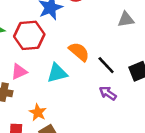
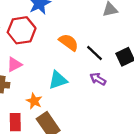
cyan triangle: (57, 73) -> (58, 80), moved

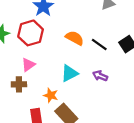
purple arrow: (98, 79) -> (100, 76), moved

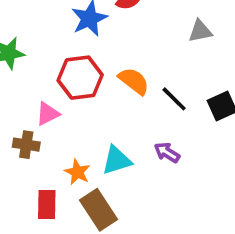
red hexagon: (31, 33) -> (80, 78), moved
cyan triangle: (69, 73) -> (117, 160), moved

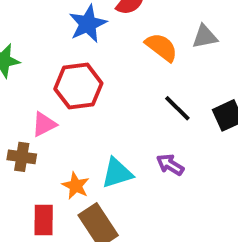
orange semicircle: (134, 81) -> (161, 47), moved

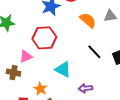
purple arrow: (170, 165) -> (85, 88), moved, turned -40
cyan triangle: (117, 173) -> (63, 69), moved, turned 42

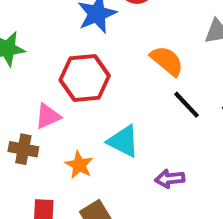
orange semicircle: (88, 20) -> (167, 61), moved
orange star: (40, 89) -> (79, 165), moved

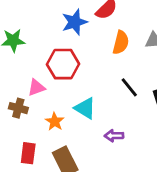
orange semicircle: (167, 61) -> (121, 42), moved, turned 60

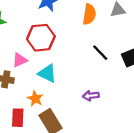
cyan triangle: (85, 108) -> (47, 73), moved
orange star: (55, 122) -> (35, 99), moved

